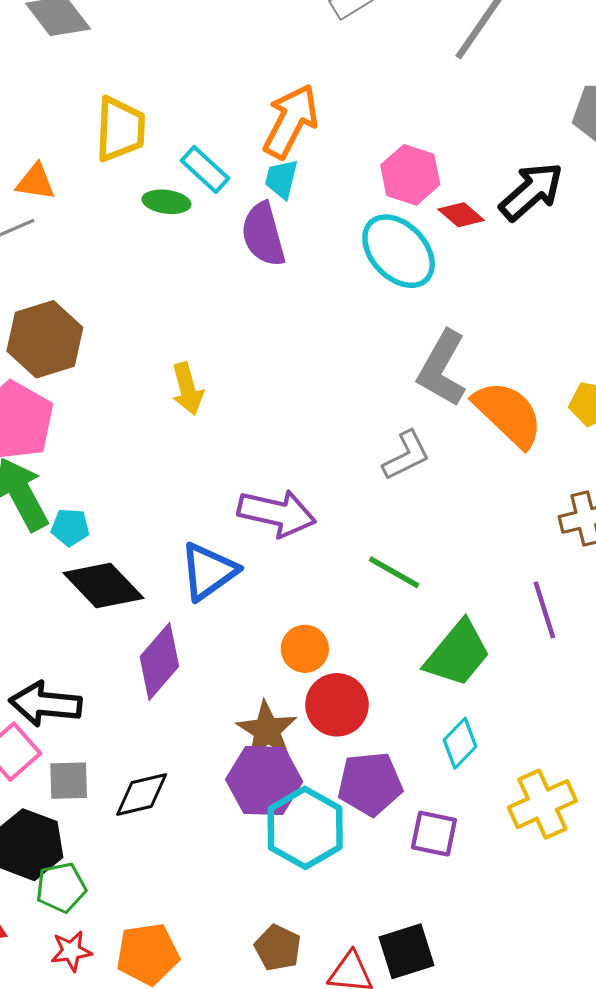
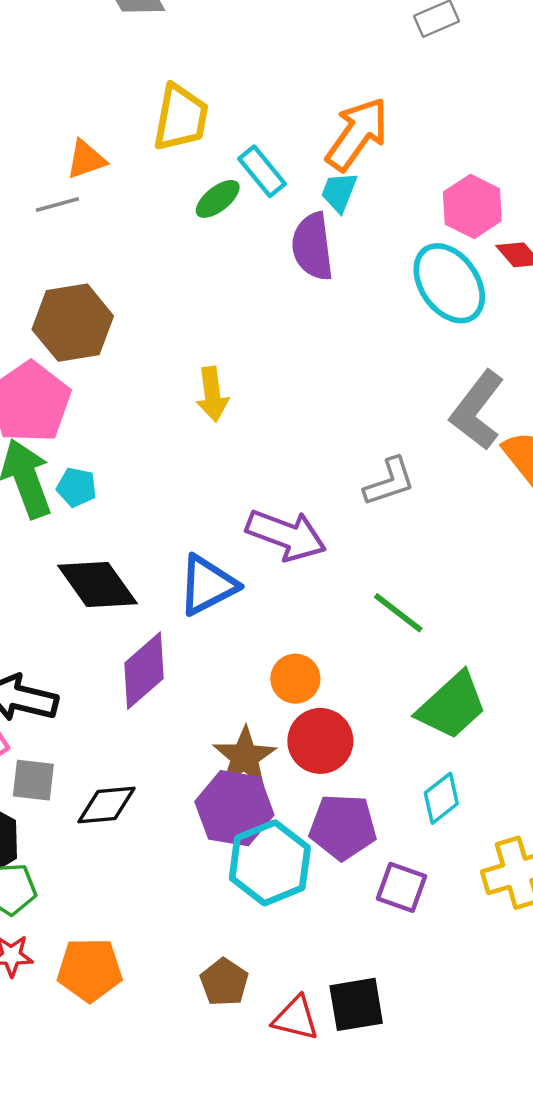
orange triangle: (36, 182) -> (86, 160), turned -36
green ellipse: (166, 202) -> (218, 199), turned -54
gray L-shape: (406, 455) -> (389, 482), moved
cyan pentagon: (70, 527) -> (77, 487), moved

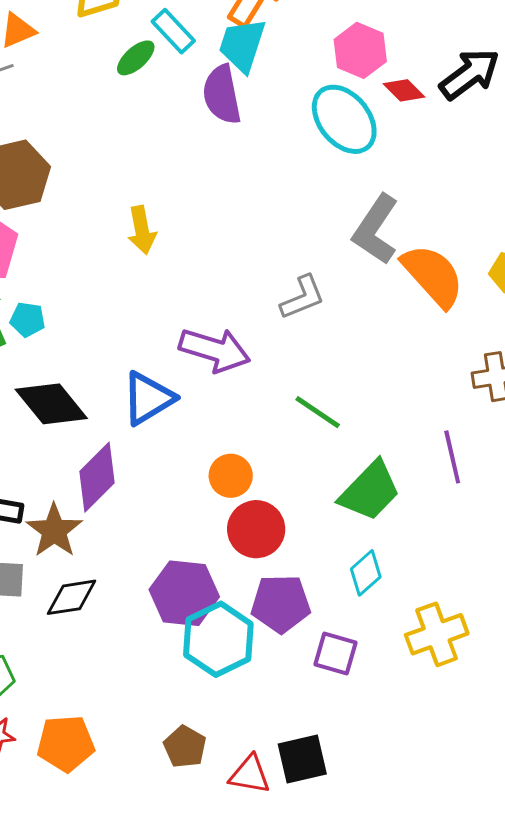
cyan trapezoid: (339, 192) -> (242, 45), size x1.5
brown star: (245, 757) -> (54, 531), moved

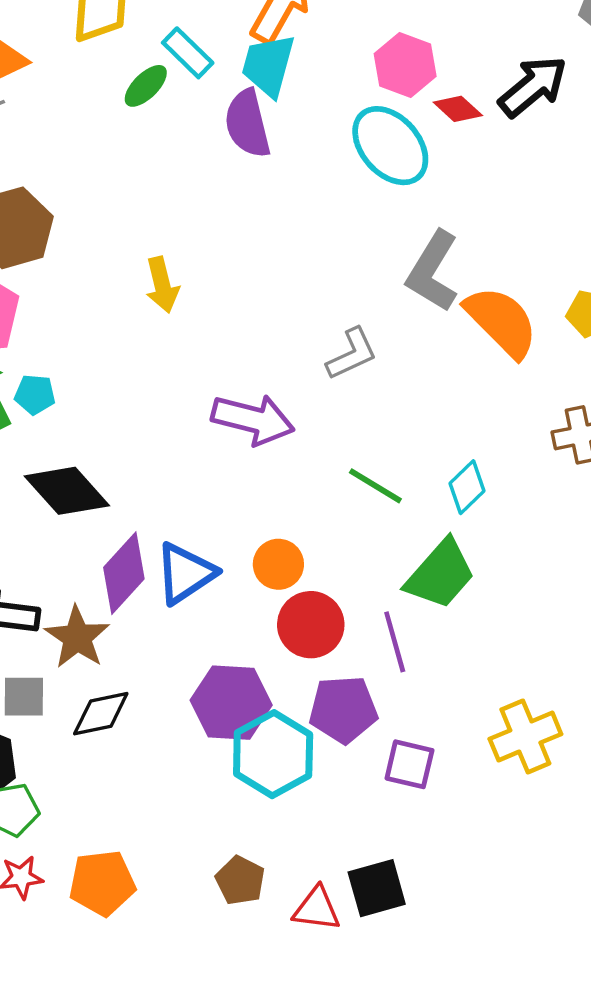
blue triangle: (148, 398) -> (185, 573), moved
purple line: (452, 457) -> (395, 642), moved
cyan diamond: (366, 573) -> (467, 487), moved

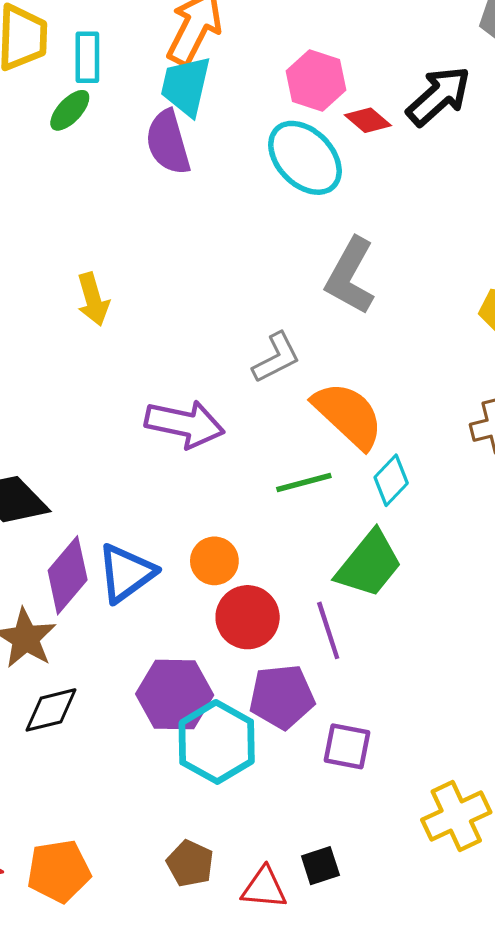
cyan rectangle: (188, 53) -> (87, 57), moved, turned 48
orange semicircle: (501, 322) -> (348, 415), moved
green line: (375, 486) -> (304, 482), turned -44
yellow cross: (525, 736) -> (456, 816), moved
black square: (377, 888) -> (320, 866), size x0.7

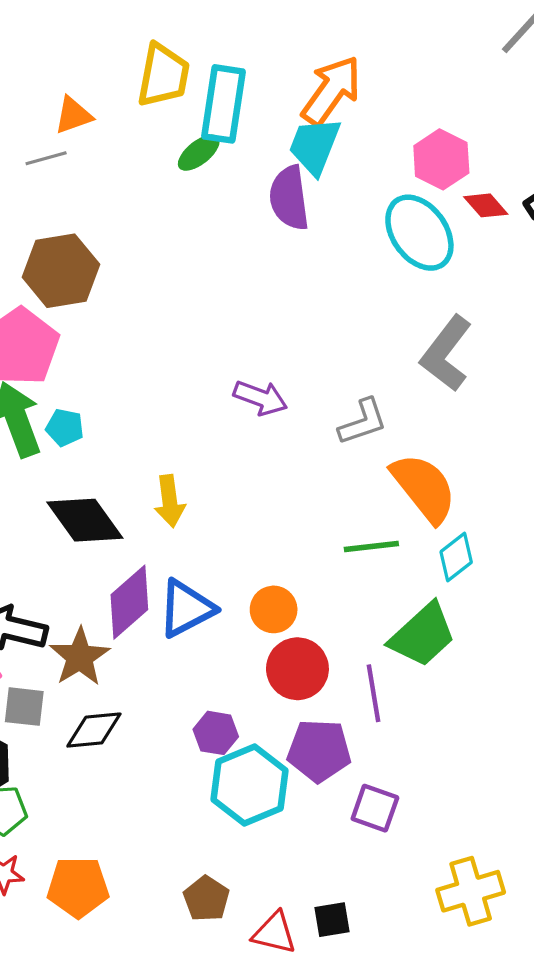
cyan rectangle: (87, 57) -> (223, 104), size x1.5
yellow arrow: (93, 299) -> (170, 501), moved
purple arrow: (185, 424) -> (260, 398), moved, size x0.7
purple hexagon: (175, 694) -> (216, 733), size x0.6

